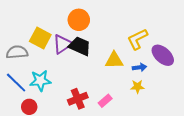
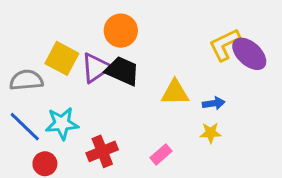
yellow L-shape: (137, 39) -> (224, 45), moved
purple ellipse: (163, 55) -> (249, 54), moved
red cross: (78, 99) -> (102, 151), moved

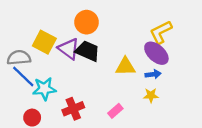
purple ellipse: (249, 54) -> (156, 53), moved
purple triangle: (96, 68) -> (69, 49), turned -50
blue line: (25, 127) -> (23, 77), moved

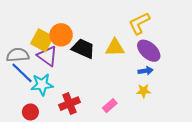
orange circle: (86, 22) -> (61, 35), moved
yellow L-shape: (161, 32) -> (139, 23), moved
purple triangle: (69, 49) -> (47, 56), moved
yellow triangle: (125, 67) -> (115, 48), moved

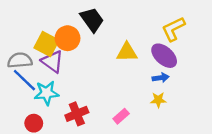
yellow L-shape: (139, 23) -> (173, 29), moved
black trapezoid: (83, 49) -> (92, 20), moved, turned 30

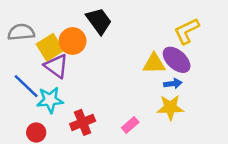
yellow square: (47, 44) -> (50, 47), turned 30
yellow triangle: (127, 52) -> (154, 64), moved
gray semicircle: (20, 60) -> (21, 32), moved
yellow star: (158, 100) -> (170, 107), size x1.5

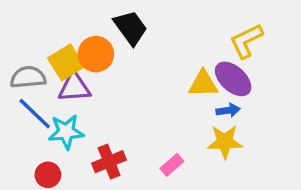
gray semicircle: (21, 32) -> (28, 77), moved
purple triangle: (56, 66) -> (74, 87), turned -40

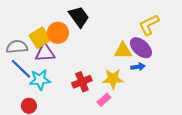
yellow star: (225, 142) -> (113, 79), moved
red cross: (109, 162) -> (82, 82), moved

